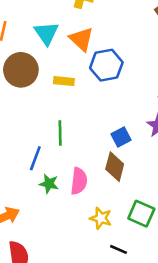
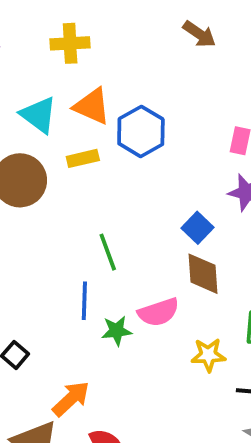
yellow rectangle: (64, 81) -> (83, 158), moved
pink semicircle: (79, 181) -> (158, 312), turned 84

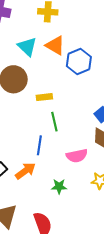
yellow rectangle: (83, 158) -> (44, 97), moved
green star: (117, 331) -> (59, 186), moved
orange arrow: (71, 399) -> (25, 171), moved

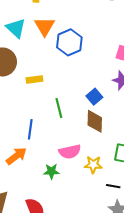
orange triangle: (55, 46) -> (45, 26), turned 30
green line: (54, 122) -> (59, 108), moved
pink semicircle: (77, 156) -> (70, 152), moved

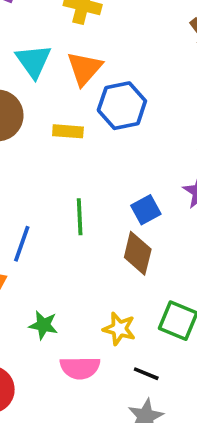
yellow rectangle: (34, 80) -> (68, 131), moved
pink semicircle: (70, 152) -> (80, 368), moved

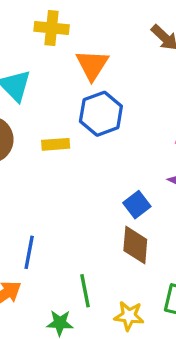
orange triangle: (85, 69) -> (92, 65), moved
green line: (80, 217) -> (85, 291), moved

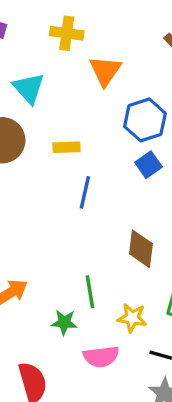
blue hexagon: (101, 114) -> (145, 120), moved
blue square: (137, 205) -> (149, 165), moved
blue line: (29, 252) -> (85, 192), moved

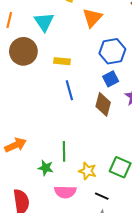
blue line: (85, 192) -> (69, 90), turned -36
brown diamond: (141, 249) -> (103, 104), moved

